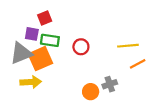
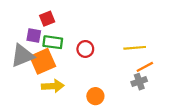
yellow arrow: (31, 82) -> (53, 86), moved
gray cross: (110, 84) -> (139, 82), moved

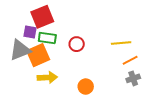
red square: (47, 19) -> (42, 17), size x1.6
gray cross: (139, 82) -> (133, 78), moved

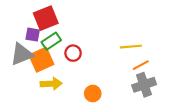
green rectangle: (47, 38) -> (51, 41), turned -42
red circle: (77, 44) -> (73, 53), moved
gray cross: (133, 78) -> (144, 85), size x1.5

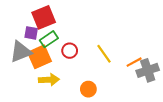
yellow line: (131, 47) -> (104, 54), moved, turned 60
gray cross: (144, 85) -> (148, 70), moved

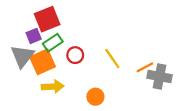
purple square: (31, 33) -> (34, 36), turned -32
gray triangle: (21, 52) -> (22, 56), turned -30
gray cross: (148, 70) -> (160, 76), turned 30

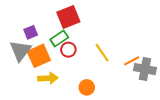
red square: (47, 19) -> (68, 17), moved
green rectangle: (53, 43) -> (59, 38), moved

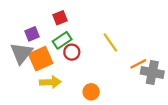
red square: (68, 17) -> (60, 18), moved, size x0.6
yellow line: (102, 53) -> (110, 42), moved

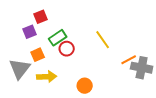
red square: (60, 18) -> (41, 17), moved
gray triangle: (21, 53) -> (20, 69), moved
orange square: (41, 59) -> (38, 55), size x0.6

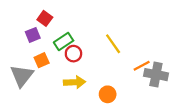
red square: (41, 17) -> (45, 18), turned -32
yellow arrow: (47, 77) -> (75, 82), moved
orange circle: (85, 86) -> (108, 94), moved

